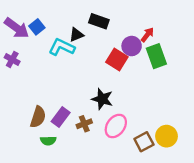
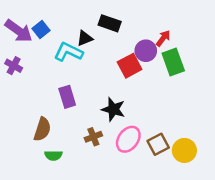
red square: (117, 60) -> (130, 66), turned 30
purple rectangle: (61, 117) -> (67, 97), moved, turned -54
brown square: (144, 142) -> (158, 144), moved

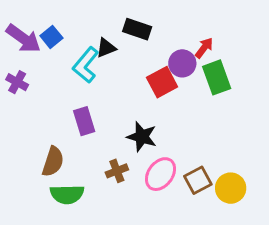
cyan L-shape: (68, 52) -> (86, 65), turned -76
green semicircle: (53, 155) -> (67, 194), size x1.5

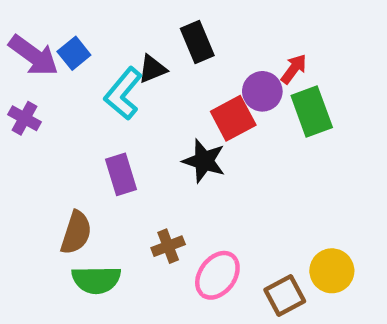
black rectangle: (137, 29) -> (197, 42), turned 48
black star: (142, 137) -> (204, 161), moved
pink ellipse: (160, 174) -> (217, 275), moved
brown square: (198, 180) -> (285, 295), moved

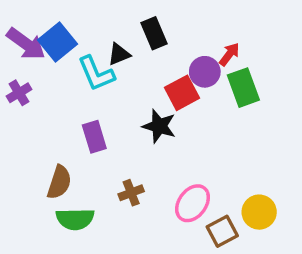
blue square: (74, 53) -> (58, 42), size x1.5
cyan L-shape: (123, 94) -> (96, 74), turned -63
purple cross: (25, 118) -> (19, 93), turned 30
pink ellipse: (217, 275) -> (193, 203), moved

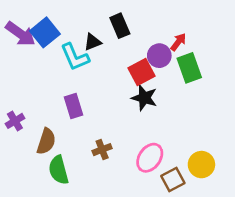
purple cross: (19, 93) -> (15, 121), moved
black star: (159, 126) -> (144, 98), moved
green semicircle: (75, 219) -> (59, 170), turned 76

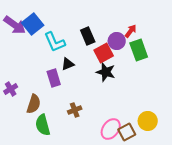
black rectangle: (120, 26) -> (88, 36), moved
black triangle: (93, 42) -> (68, 64), moved
pink ellipse: (150, 158) -> (111, 129), moved

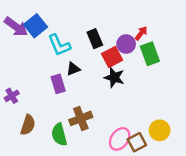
brown semicircle: (34, 104) -> (28, 125), moved
brown cross: (75, 110) -> (81, 118), size x1.5
green semicircle: (43, 125) -> (59, 135), moved

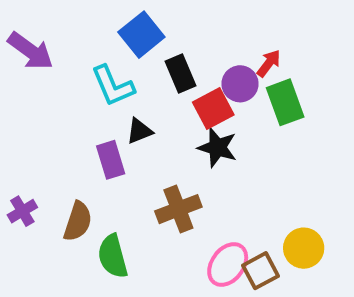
blue square: (35, 26) -> (141, 35), moved
purple cross: (12, 96) -> (22, 211), moved
brown cross: (81, 118) -> (178, 209), moved
brown semicircle: (28, 125) -> (78, 221), moved

